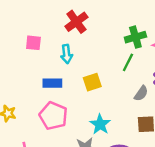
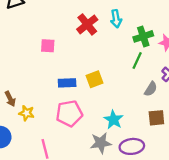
cyan arrow: (67, 54) -> (116, 19), moved
yellow square: (92, 82) -> (95, 79), moved
pink pentagon: (53, 116) -> (69, 113), turned -30

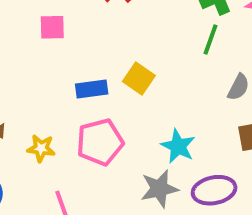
yellow square: (95, 79) -> (139, 79), turned -30
yellow star: (27, 113) -> (41, 148), moved

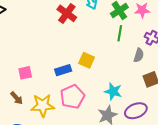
pink square: (52, 27) -> (25, 73), moved
yellow star: (41, 148) -> (43, 105), size x1.6

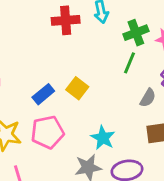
red cross: (67, 13) -> (66, 20), turned 36
blue rectangle: (63, 70) -> (43, 94), turned -35

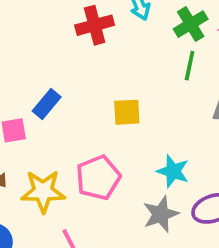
yellow square: (77, 88) -> (127, 112), turned -30
blue rectangle: (43, 94) -> (47, 104), moved

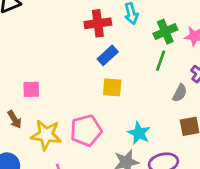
blue rectangle: (47, 104) -> (108, 55), moved

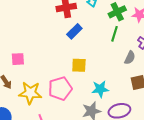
yellow square: (112, 87) -> (79, 65), moved
cyan star: (139, 133) -> (100, 89), turned -30

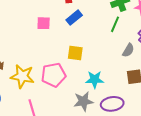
pink square: (18, 59) -> (44, 23), moved

